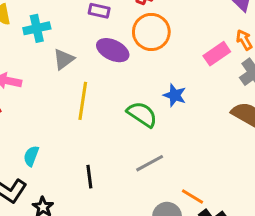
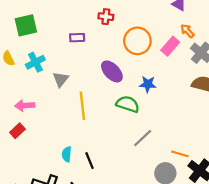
orange circle: (151, 32) -> (137, 41), moved
purple ellipse: (113, 50) -> (112, 71), moved, turned 35
cyan semicircle: (31, 156) -> (67, 154), moved
black line: (89, 177) -> (90, 161), moved

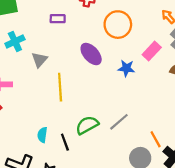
pink rectangle: (170, 46) -> (152, 51), moved
green semicircle: (128, 104) -> (87, 125), moved, turned -50
orange line: (180, 154) -> (156, 139), turned 42

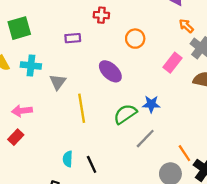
orange circle: (118, 25) -> (135, 39), size x0.7
cyan cross: (15, 41) -> (31, 65), turned 36
blue star: (126, 68) -> (151, 104), moved
green semicircle: (87, 125) -> (125, 114), moved

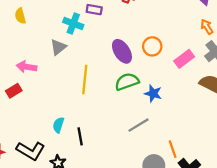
orange circle: (135, 39) -> (152, 46), moved
cyan cross: (31, 65) -> (73, 24), moved
gray triangle: (58, 82) -> (58, 47), moved
green semicircle: (125, 114) -> (127, 82), moved

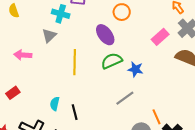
orange circle: (152, 46) -> (122, 12), moved
red rectangle: (14, 91) -> (13, 93), moved

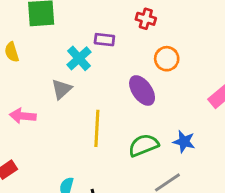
cyan cross: (61, 14) -> (79, 58), turned 30
green semicircle: (112, 61) -> (143, 145), moved

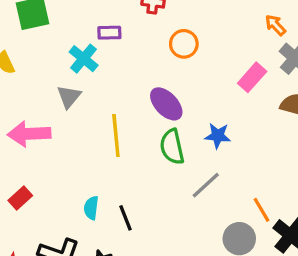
purple ellipse: (142, 90) -> (166, 104), moved
pink arrow: (23, 116) -> (29, 134), size x1.4
green semicircle: (143, 145) -> (172, 147), turned -72

